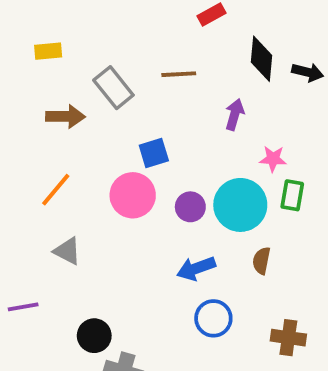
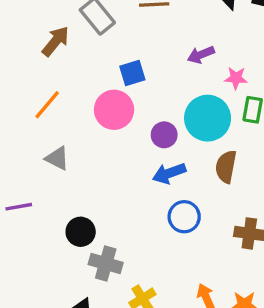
purple arrow: (235, 115) -> (201, 55), moved, turned -128
brown arrow: (65, 116) -> (56, 41), turned -52
purple circle: (190, 207) -> (164, 135), moved
brown semicircle: (261, 261) -> (226, 167), size x1.4

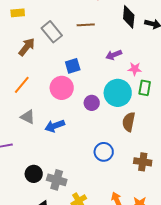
blue arrow: (169, 173) -> (55, 126), moved
black circle: (81, 232) -> (34, 174), moved

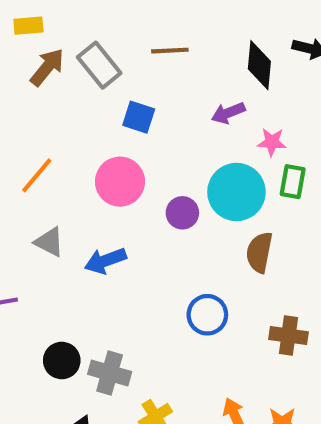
black diamond: (129, 17) -> (259, 65), moved
brown arrow: (27, 47) -> (47, 67), moved
blue square: (73, 66) -> (139, 117), moved, turned 35

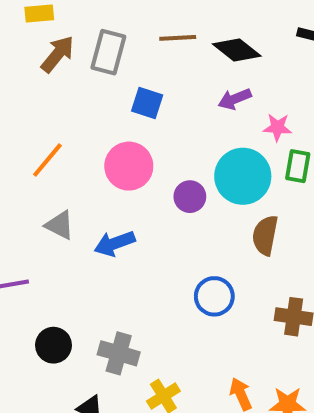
gray rectangle: (99, 65) -> (108, 52), turned 54
black diamond: (259, 65) -> (237, 50), moved, turned -57
black circle: (62, 360) -> (53, 345), moved

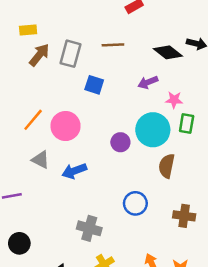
black diamond: (237, 50) -> (168, 52), moved
pink circle: (129, 166) -> (66, 126), moved
black circle: (53, 345) -> (19, 243), moved
gray cross: (119, 353) -> (89, 228), moved

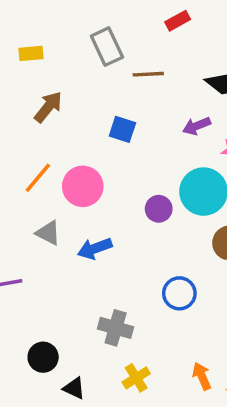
gray rectangle: (71, 54) -> (107, 47), moved, turned -40
brown arrow: (39, 55) -> (48, 107), moved
black circle: (19, 243) -> (43, 357), moved

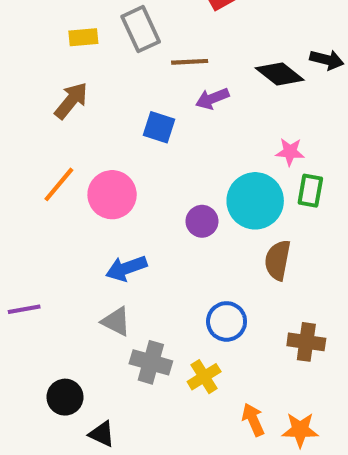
yellow rectangle: (31, 53) -> (83, 37), moved
purple arrow: (197, 126) -> (212, 99), moved
gray triangle: (48, 233) -> (116, 321), moved
yellow cross: (136, 378) -> (204, 377), moved

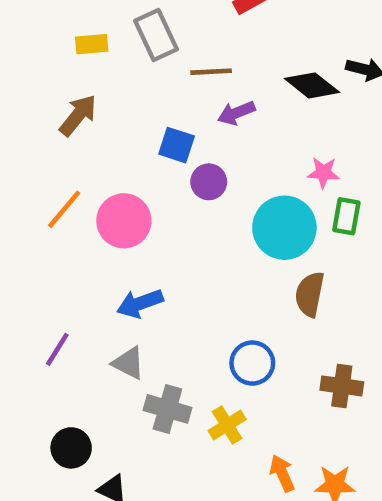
purple circle: (202, 221) -> (209, 182), moved
purple line: (24, 309) -> (57, 349), moved, turned -48

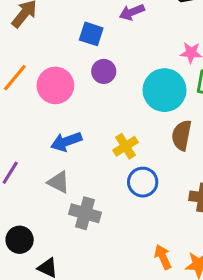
purple circle: (209, 182) -> (104, 71), moved
yellow cross: (227, 425) -> (126, 146), moved

